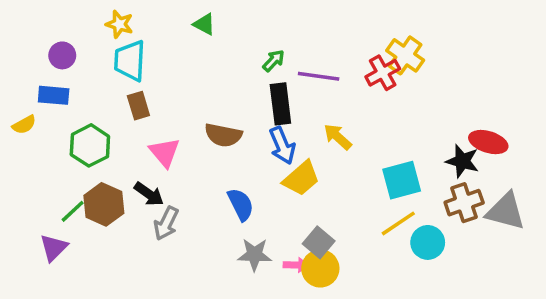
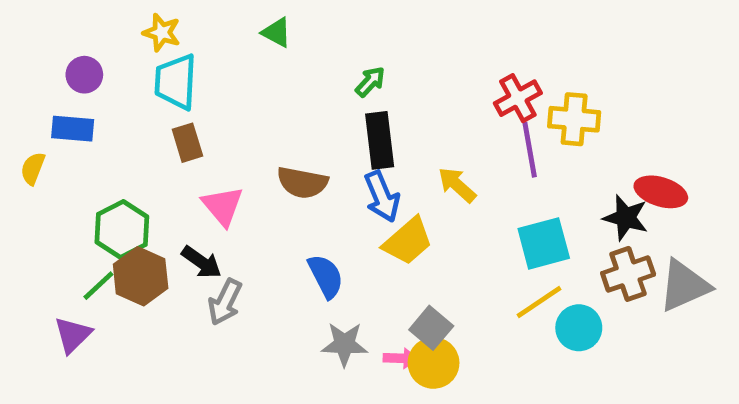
yellow cross: (405, 55) -> (574, 119), moved, turned -30
purple line: (319, 76) -> (530, 150), moved, turned 72
yellow semicircle: (24, 125) -> (33, 168), turned 140
green hexagon: (90, 145) -> (122, 229), moved
gray triangle: (506, 211) -> (684, 286), turned -39

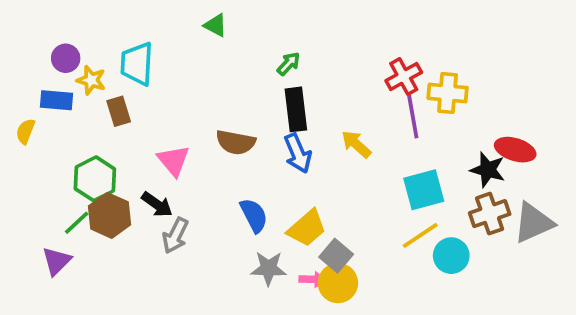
yellow star: (162, 33) -> (91, 80), moved
brown rectangle: (187, 143) -> (119, 111), moved
yellow trapezoid: (408, 241) -> (307, 228), moved

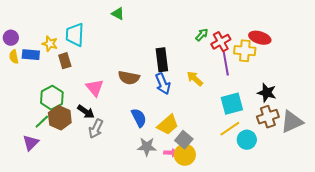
purple circle: (66, 58) -> (11, 38), moved
green arrow: (289, 64) -> (202, 35), moved
yellow semicircle: (25, 131) -> (14, 57), moved, turned -32
red ellipse: (515, 150) -> (260, 38), moved

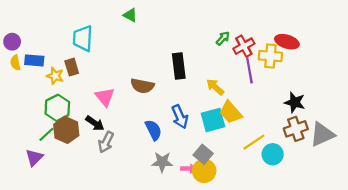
yellow star: (50, 44) -> (55, 76), moved
blue arrow: (163, 84) -> (180, 117), moved
cyan square: (232, 104) -> (213, 120), moved
yellow trapezoid: (168, 125) -> (231, 112), moved, turned 90

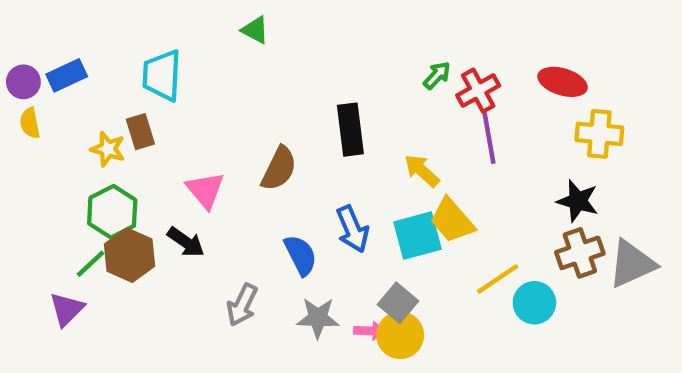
yellow cross: (270, 56) -> (599, 134), moved
blue rectangle: (34, 60) -> (67, 75), moved, turned -30
brown semicircle: (142, 86) -> (279, 168), turned -75
gray arrow: (106, 142) -> (242, 305), moved

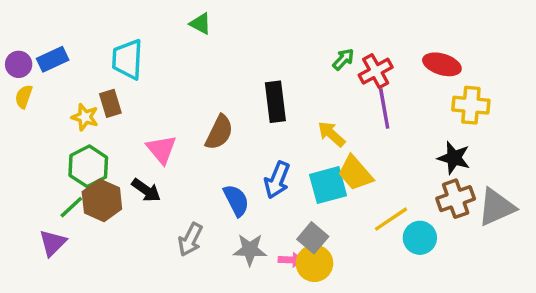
yellow semicircle: (30, 123) -> (24, 97), turned 30
blue arrow: (353, 229) -> (277, 180), turned 45

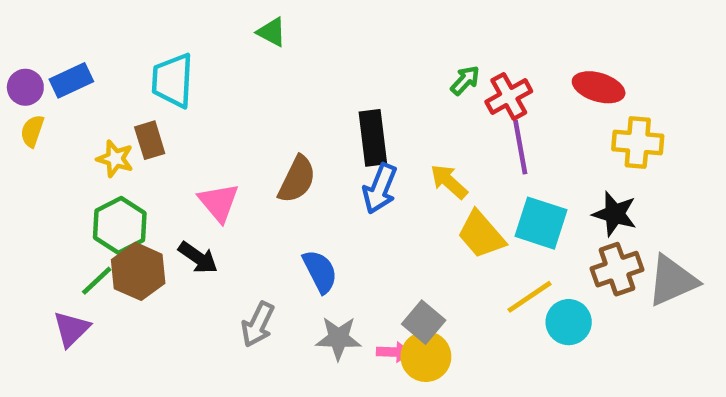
blue arrow: (277, 180) -> (380, 189), moved
cyan square: (328, 185) -> (541, 223), moved, turned 33

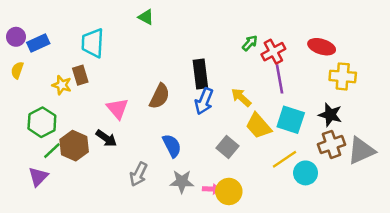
purple circle: (25, 87) -> (16, 37), moved
green hexagon: (120, 225) -> (42, 122), moved
gray square: (424, 322) -> (228, 147), moved

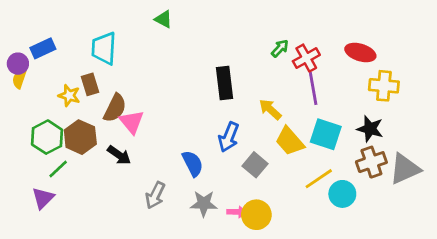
purple circle: (16, 37) -> (18, 64), moved
brown semicircle: (160, 96) -> (115, 108), moved
blue arrow: (204, 101) -> (229, 137), moved
brown hexagon: (74, 146) -> (80, 137), moved

